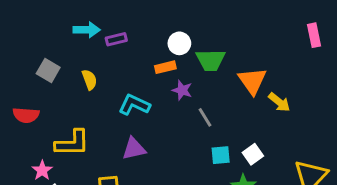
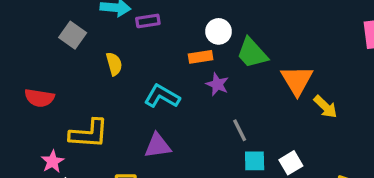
green trapezoid: (211, 60) -> (252, 53), turned 44
gray square: (48, 70) -> (73, 35), moved
gray line: (205, 117) -> (240, 130), moved

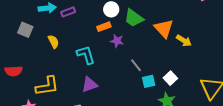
cyan L-shape: (162, 96) -> (86, 55), turned 55

